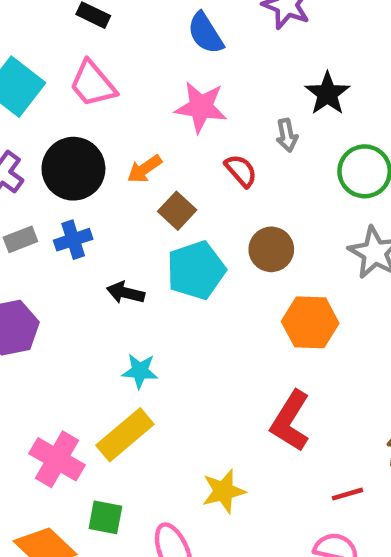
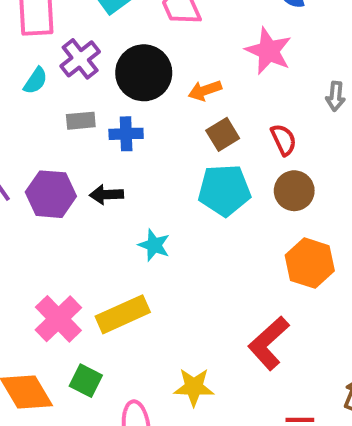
red semicircle: (241, 171) -> (284, 140), moved
black arrow: (126, 293) -> (106, 195), moved, turned -32
cyan star: (140, 371) -> (154, 245), moved

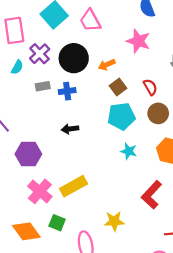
purple hexagon: (51, 194) -> (28, 154), moved
black arrow: (106, 195) -> (70, 129), moved
cyan star: (154, 245) -> (129, 151), moved

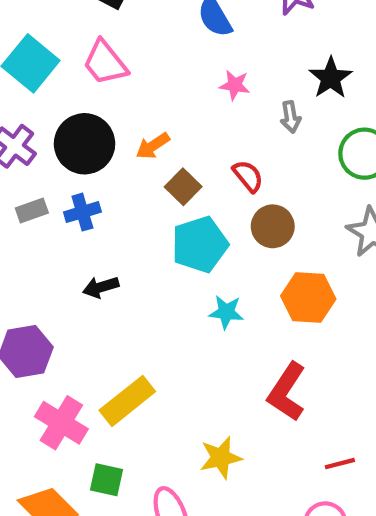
pink star: (138, 41) -> (235, 85), moved, size x0.6

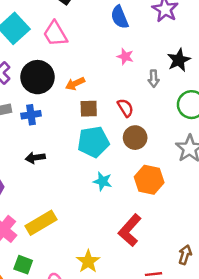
brown square: (183, 187) -> (89, 109), turned 36
yellow star: (221, 458) -> (88, 261), turned -30

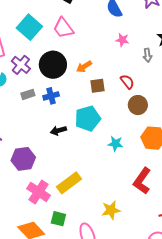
cyan pentagon: (93, 142) -> (88, 118), moved
yellow star: (88, 261) -> (111, 210), turned 30

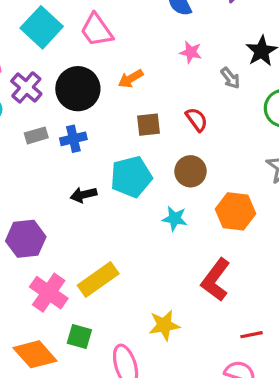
gray arrow: (147, 55) -> (230, 78), turned -32
orange arrow: (84, 67) -> (131, 79), moved
brown circle: (138, 105) -> (191, 171), moved

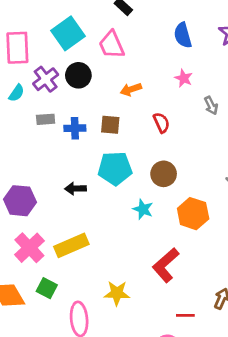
black circle: (78, 89) -> (78, 75), moved, size x0.7
red semicircle: (197, 120) -> (161, 123), moved
brown square: (148, 125) -> (110, 125), moved
black arrow: (84, 195) -> (75, 189), moved

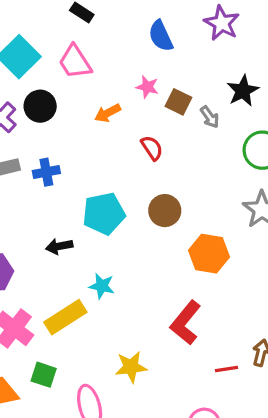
pink star: (184, 78) -> (147, 87), moved
brown square: (110, 125) -> (178, 102), moved, turned 30
cyan star: (143, 209) -> (102, 286), moved
red line: (185, 315) -> (227, 369), moved

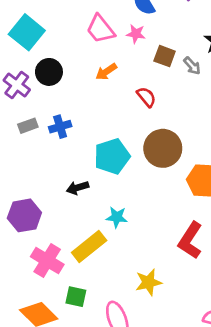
pink trapezoid: (75, 62) -> (100, 29), moved
pink star: (147, 87) -> (136, 34), moved
brown circle: (165, 211) -> (163, 148), size x1.4

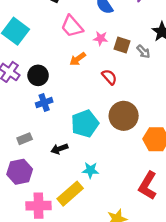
pink star: (136, 34) -> (101, 38), moved
black circle: (49, 72) -> (38, 75), moved
gray rectangle: (28, 126) -> (25, 139), moved
pink cross: (47, 261) -> (38, 206), turned -30

